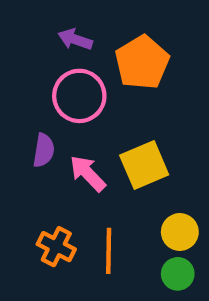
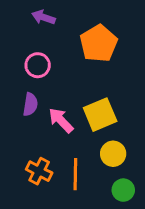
purple arrow: (75, 39) -> (43, 17), moved
pink circle: (79, 96) -> (38, 65), moved, size x0.7
yellow circle: (180, 232) -> (113, 154), moved

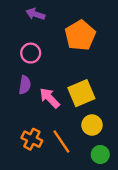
orange line: (75, 174) -> (61, 142), turned -35

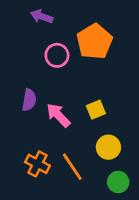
pink circle: (31, 53) -> (57, 55), moved
yellow square: (81, 93) -> (96, 110), size x0.6

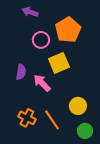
yellow square: (96, 110) -> (59, 63), moved, size x1.5

